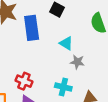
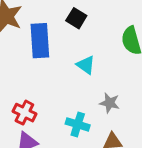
gray star: (77, 62) -> (110, 103), moved

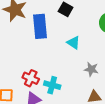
cyan cross: (78, 124) -> (52, 85), moved

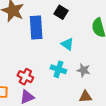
cyan cross: (52, 85) -> (58, 69), moved

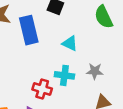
red cross: (25, 77) -> (42, 89), moved

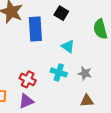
red cross: (42, 89) -> (28, 79), moved

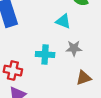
cyan triangle: (68, 46) -> (63, 21), moved

